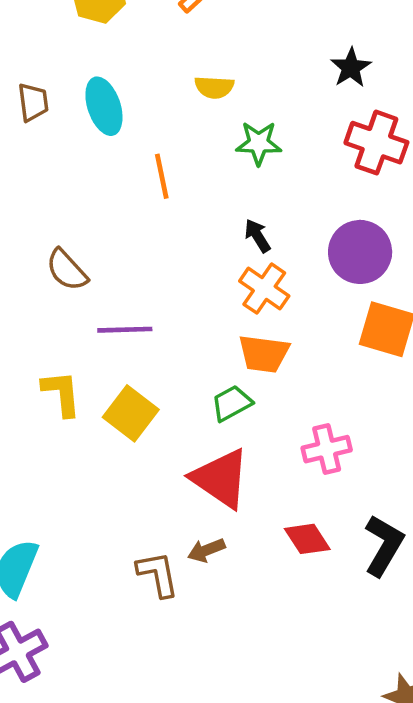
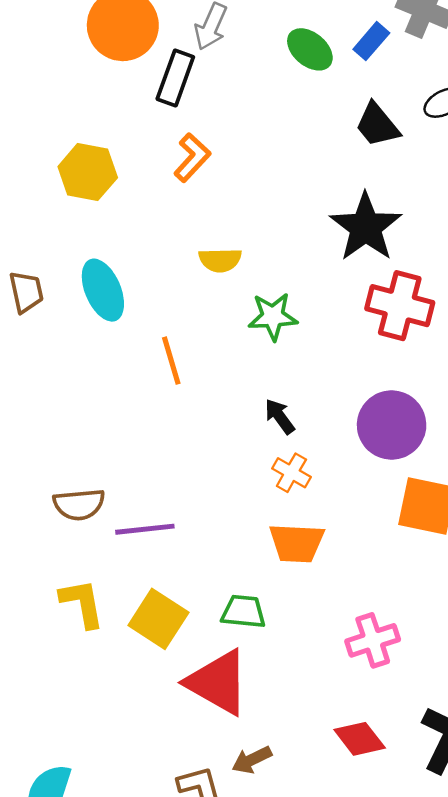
black star: (351, 68) -> (366, 227), size x1.6
brown semicircle: (67, 270) -> (79, 504), moved, turned -48
orange cross: (264, 289) -> (291, 473), size x0.7
green trapezoid: (232, 403) -> (243, 612), moved, turned 39
red triangle: (221, 478) -> (218, 682), moved

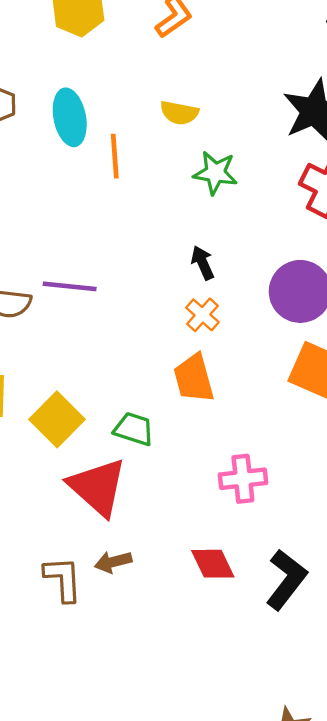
orange line: (171, 361) -> (115, 156), moved
purple line: (145, 529) -> (70, 286), moved
orange trapezoid: (297, 543) -> (194, 378), turned 60

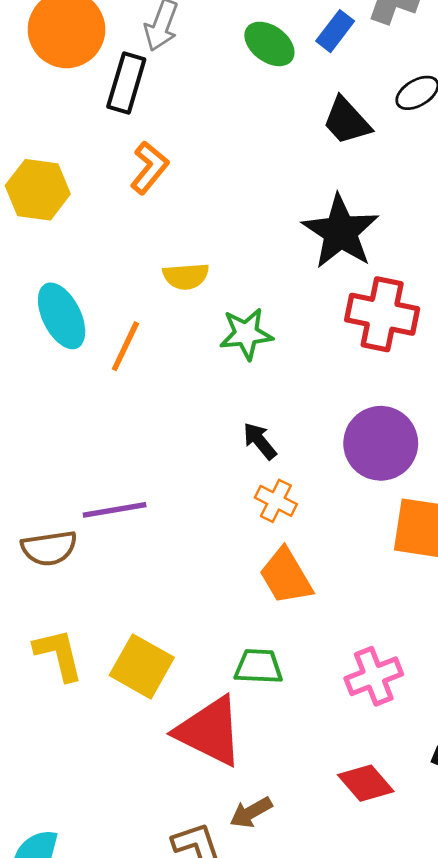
orange line: (115, 156) -> (125, 346), turned 45
green trapezoid: (134, 429) -> (259, 667), moved

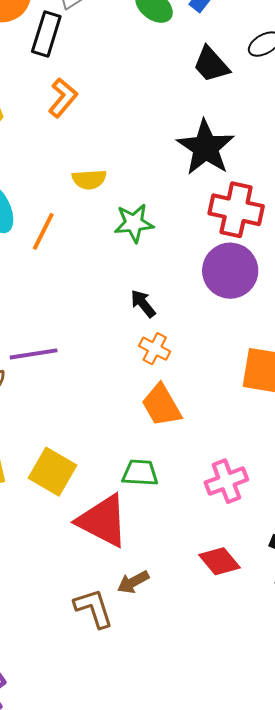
purple circle: (381, 443) -> (230, 271), moved

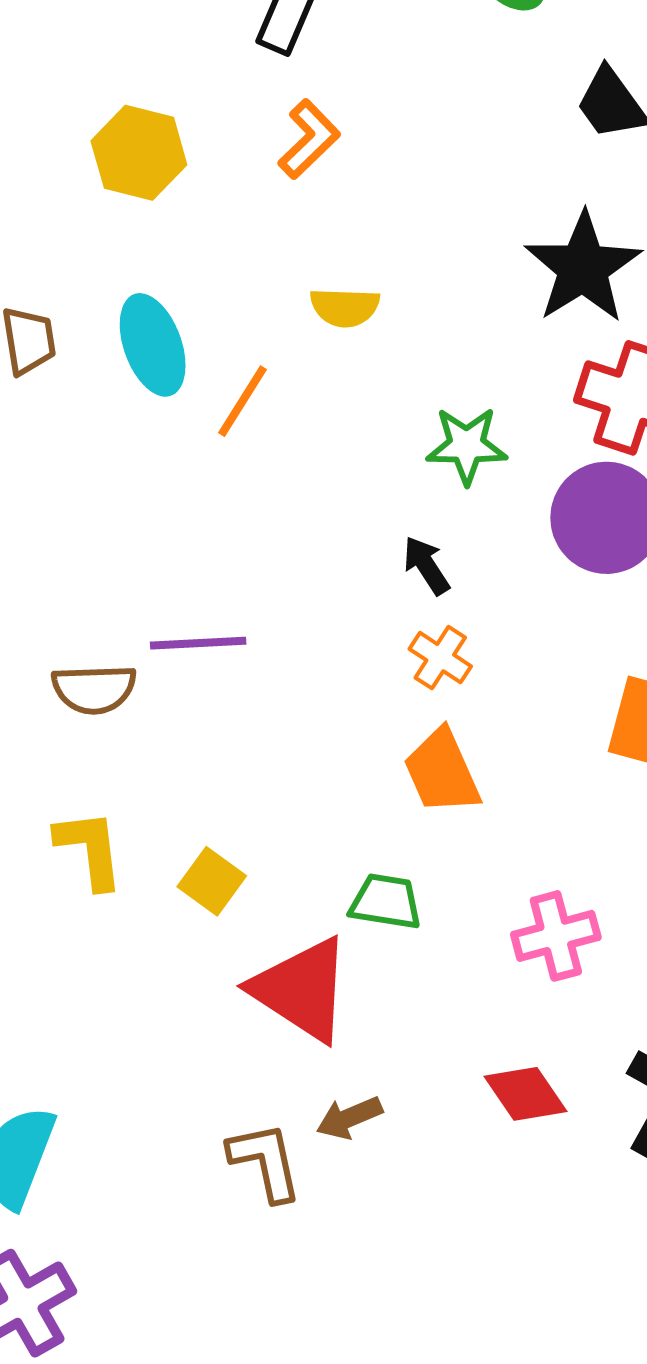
green star: (134, 223) -> (467, 446), moved
yellow square: (53, 472) -> (212, 881), size x0.7

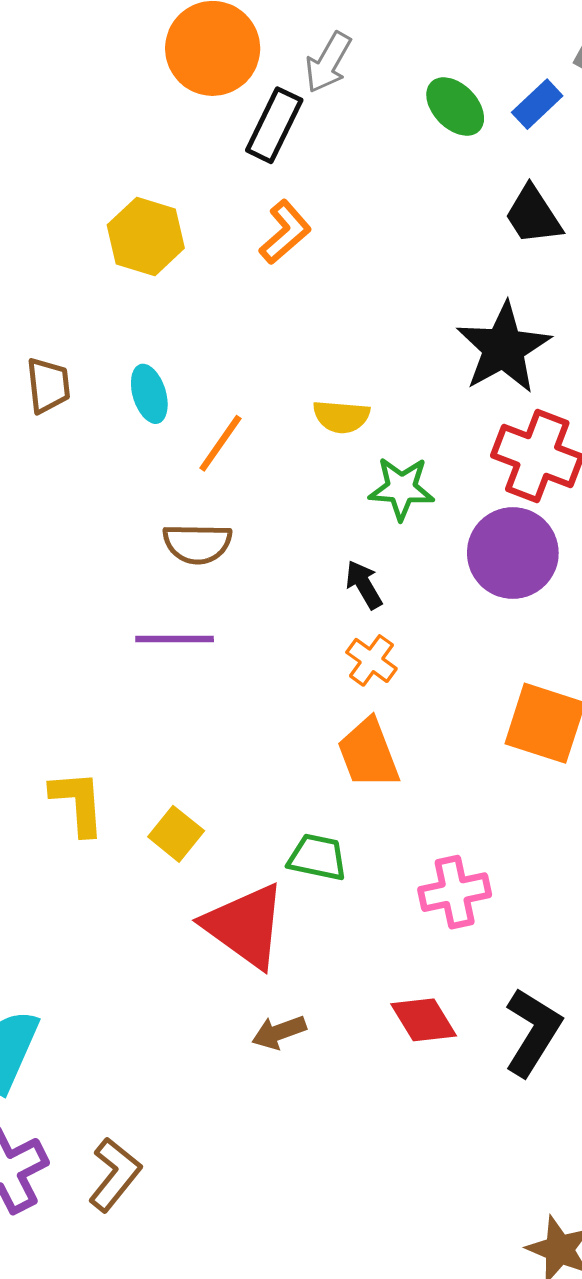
yellow semicircle: (345, 307) -> (341, 417), moved
cyan ellipse: (153, 345) -> (149, 394), size x0.7
brown semicircle: (94, 689) -> (197, 544), moved
brown L-shape: (265, 1161) -> (115, 1174), moved, turned 48

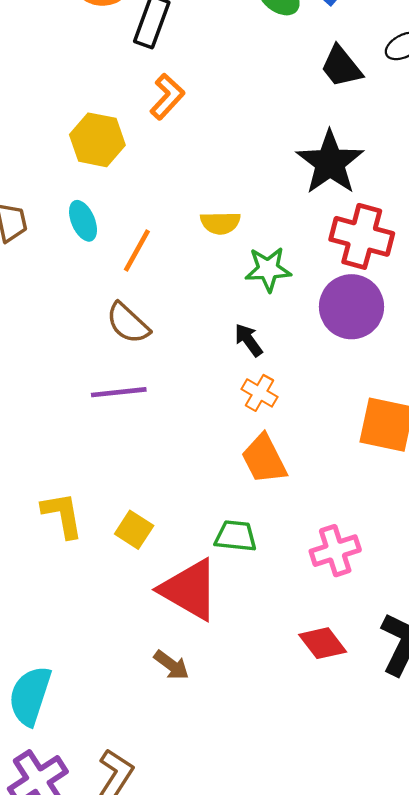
yellow hexagon: (146, 237) -> (97, 140), moved
brown semicircle: (197, 544) -> (128, 323), turned 48
brown arrow: (279, 1032) -> (171, 665), moved, turned -117

